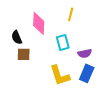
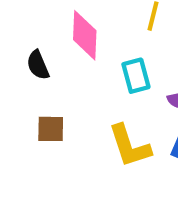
brown square: (24, 54) -> (51, 129), moved

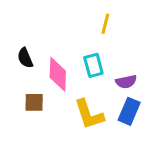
pink diamond: (85, 35) -> (58, 74), moved

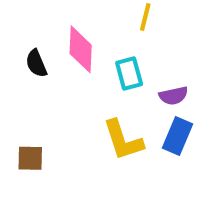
pink diamond: (58, 74) -> (81, 49), moved
brown square: (34, 102) -> (30, 158), moved

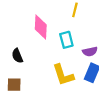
black semicircle: (36, 63) -> (17, 56), moved

